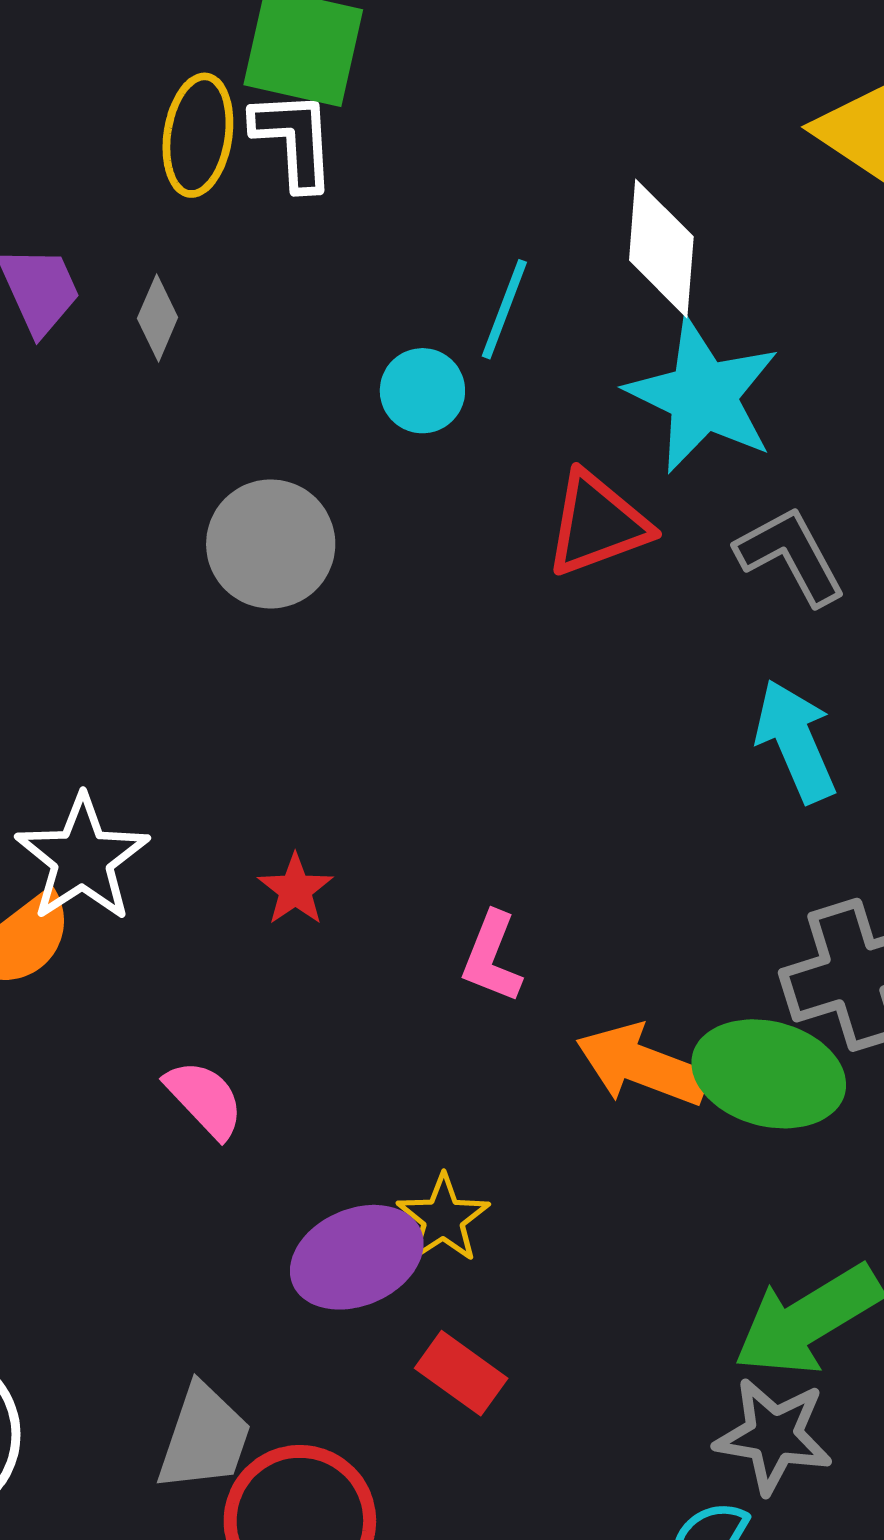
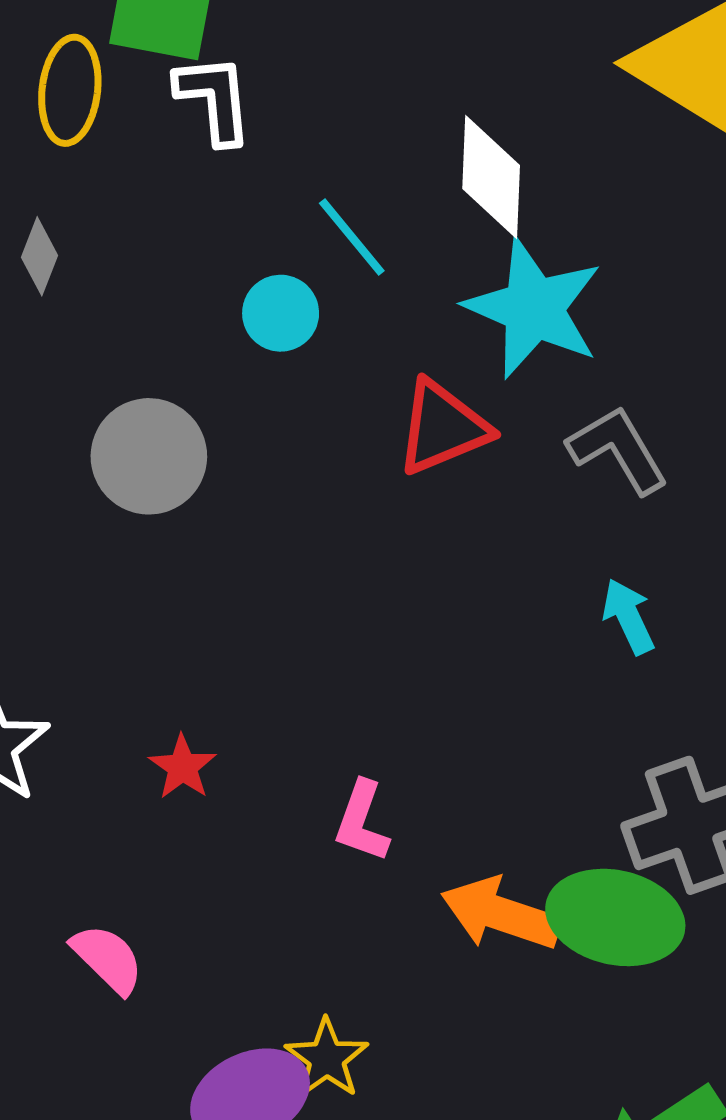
white L-shape: (294, 140) -> (214, 99), moved
cyan line: (504, 309) -> (352, 237), turned -58
cyan arrow: (796, 741) -> (628, 617), size x0.7

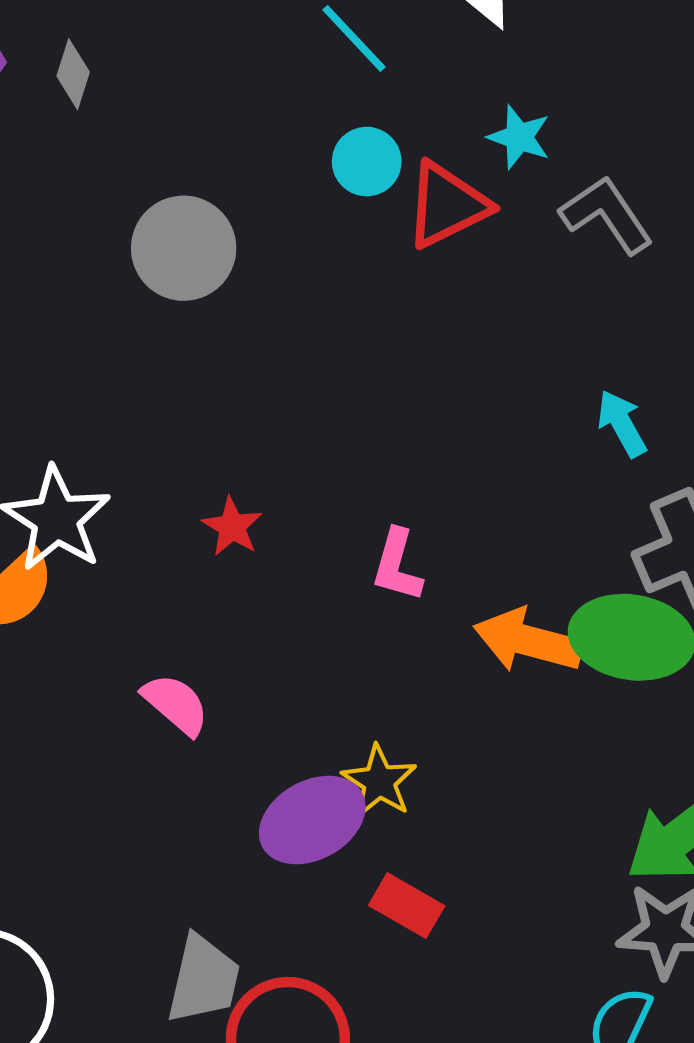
cyan star: (533, 308) -> (519, 137), moved, size x0.5
cyan circle: (281, 313) -> (367, 162), moved
cyan arrow: (628, 617) -> (622, 424), moved

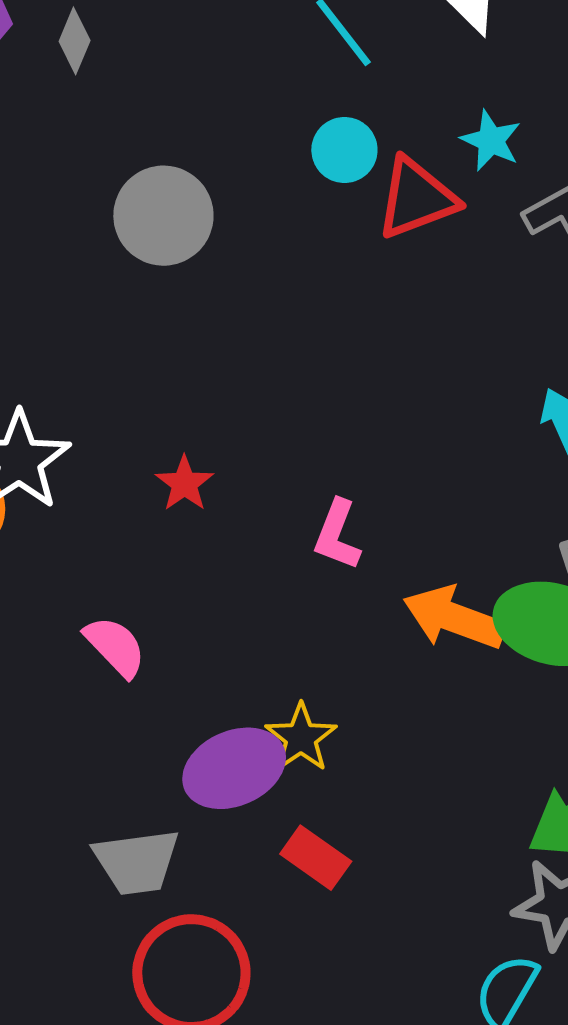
gray trapezoid: (203, 979) -> (137, 862), moved, turned 64

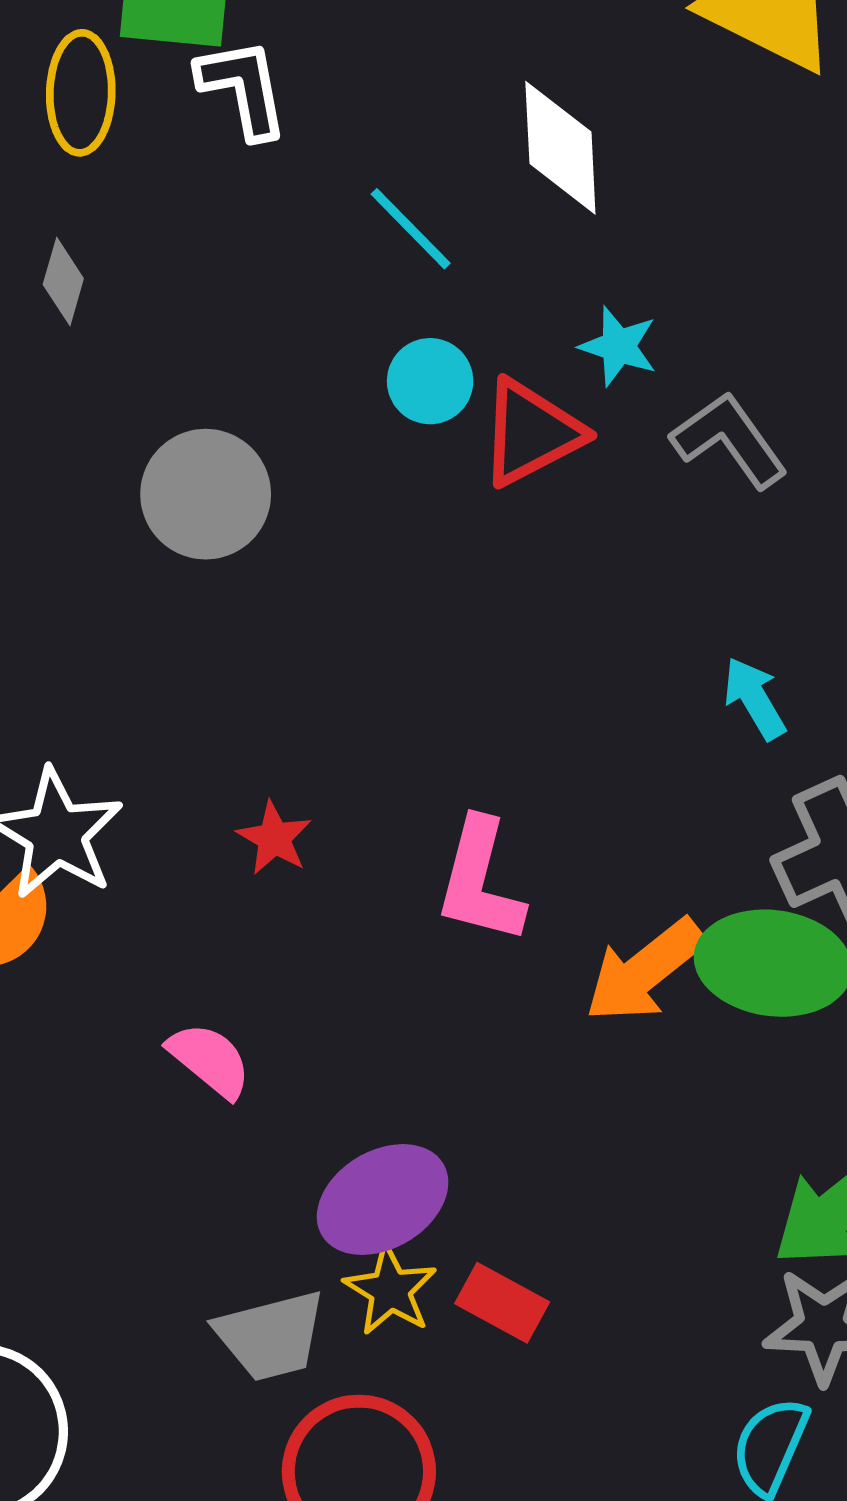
pink L-shape: (337, 535) -> (480, 881), size x1.4
orange arrow: (454, 618) -> (645, 971), turned -52
yellow star: (301, 738) -> (390, 1290), moved

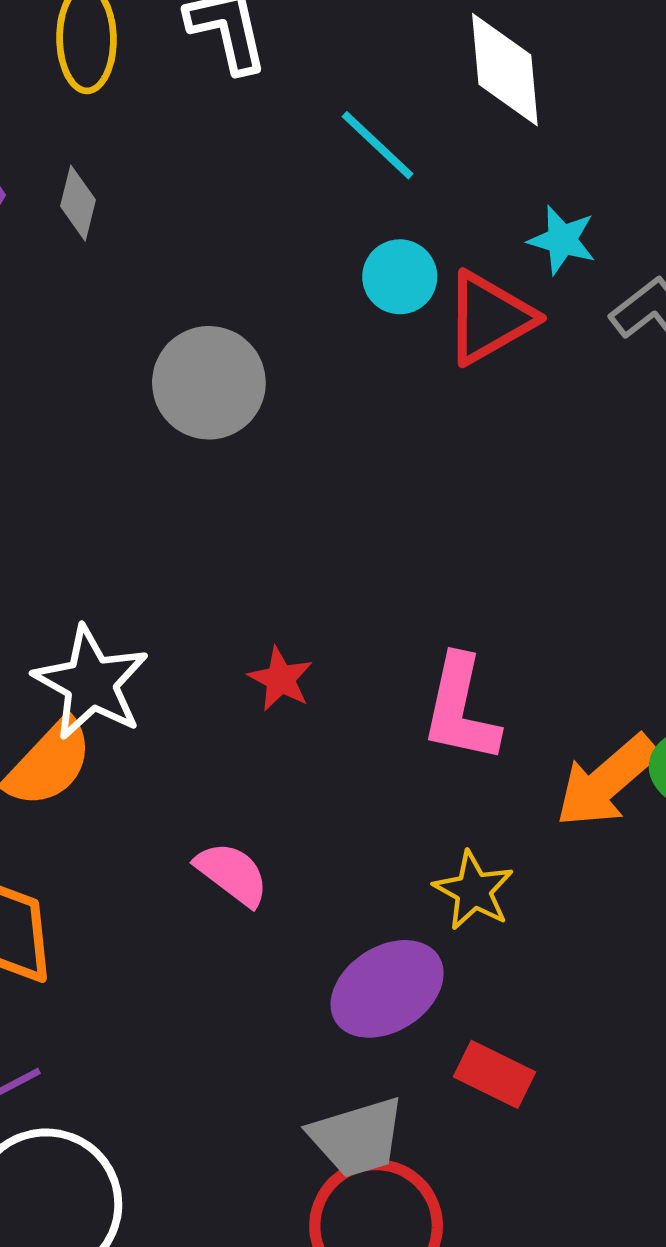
yellow star: (390, 1290) -> (474, 891), moved
gray trapezoid: (271, 1336) -> (357, 1137), moved

